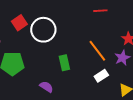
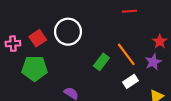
red square: (19, 23) -> (38, 38), moved
green rectangle: (64, 63) -> (101, 62), moved, turned 49

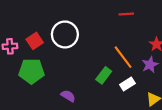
green rectangle: (101, 62) -> (104, 75), moved

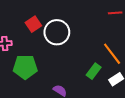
red square: (35, 41) -> (33, 24), moved

